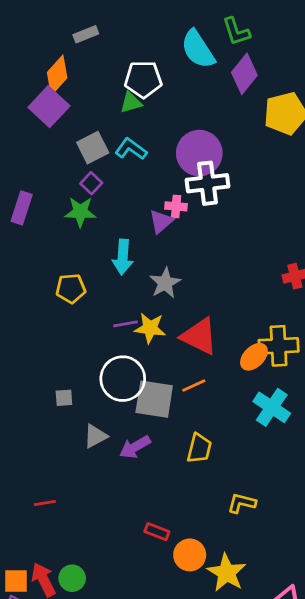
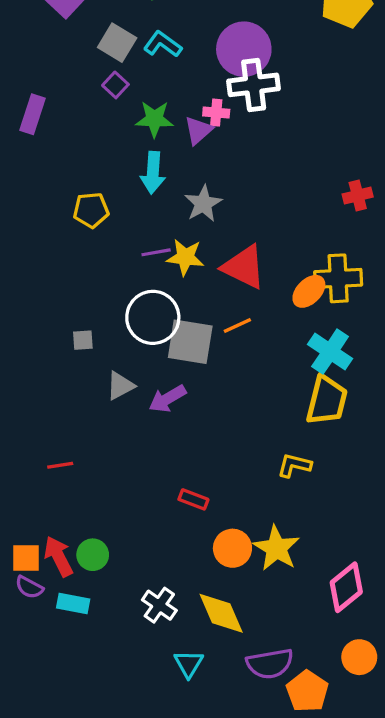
gray square: (93, 148) -> (117, 43), turned -32
green star: (80, 212) -> (154, 119), moved
yellow trapezoid: (199, 448) -> (327, 400), moved, size x1.4
orange circle: (190, 555) -> (232, 548), moved

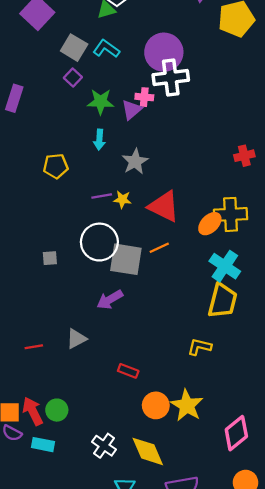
cyan arrow: (153, 173) -> (99, 140), size x0.7
yellow star: (185, 257) -> (122, 199), size x0.7
gray triangle: (120, 386) -> (76, 339), moved

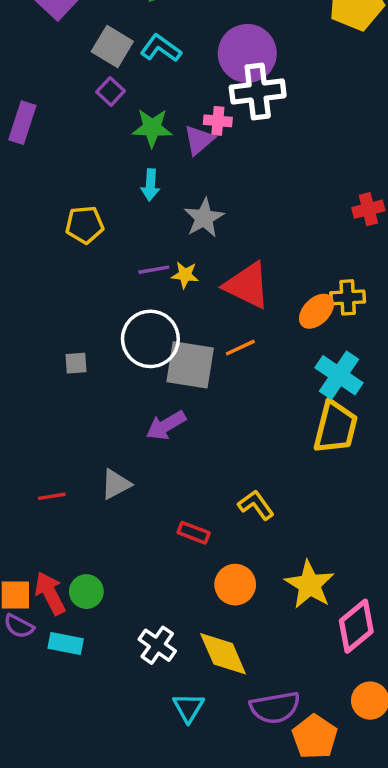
yellow cross: (231, 214) -> (348, 297), size x0.7
yellow L-shape: (199, 347) -> (256, 505), moved, turned 40
yellow star: (187, 405) -> (310, 585), moved

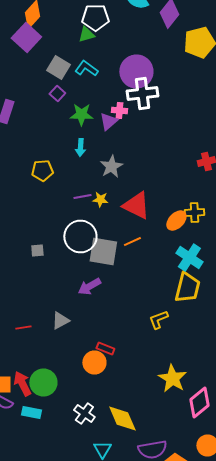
yellow L-shape: (256, 505) -> (158, 320), moved, turned -75
orange circle: (235, 585) -> (94, 362), moved
green circle: (86, 592) -> (43, 382), size x1.4

